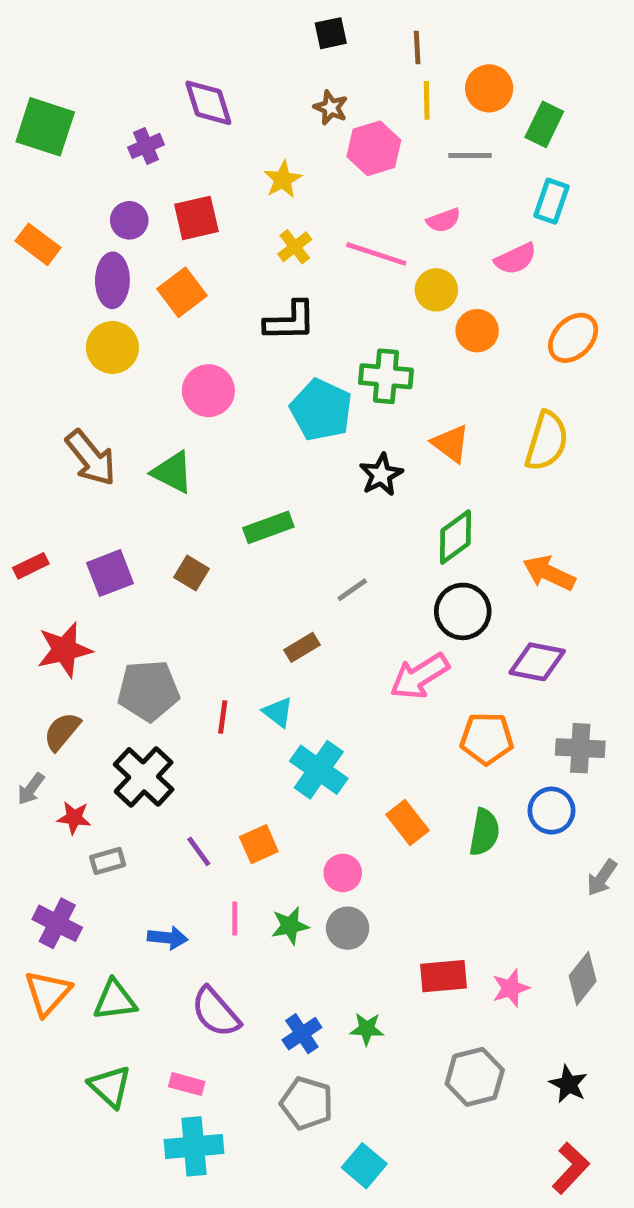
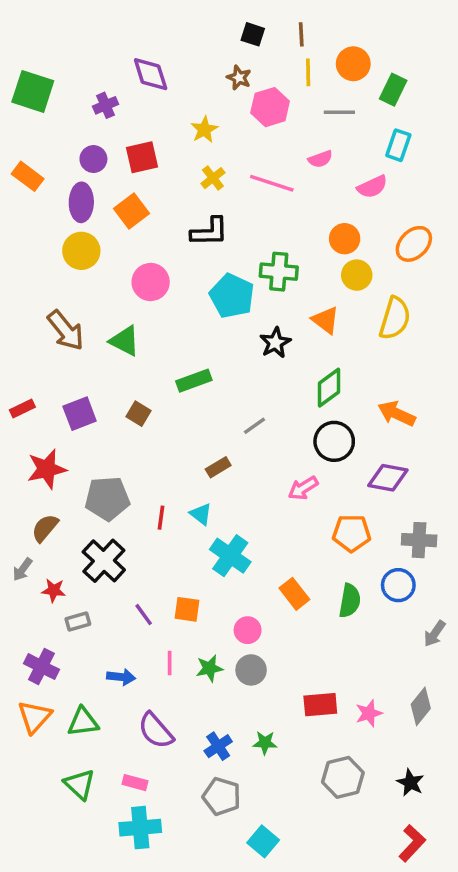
black square: (331, 33) -> (253, 34), moved, turned 30
yellow circle: (436, 290) -> (357, 275), moved
pink arrow: (420, 676) -> (303, 488), size x0.7
orange square: (259, 844) -> (187, 609), turned 32

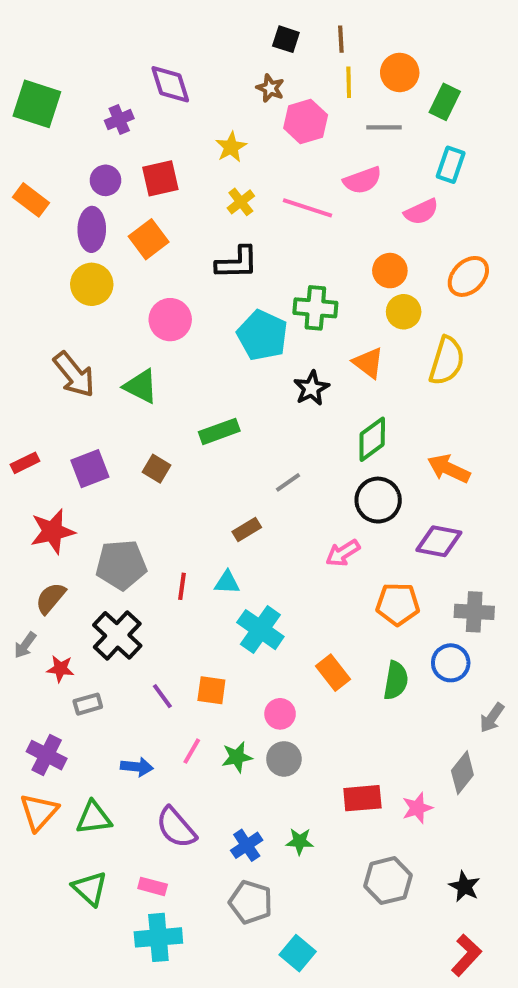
pink semicircle: (320, 159) -> (362, 180), size x1.4
cyan triangle: (201, 514) -> (227, 582), turned -35
pink line: (170, 663) -> (192, 751), turned 30
gray diamond: (421, 706) -> (462, 773), moved

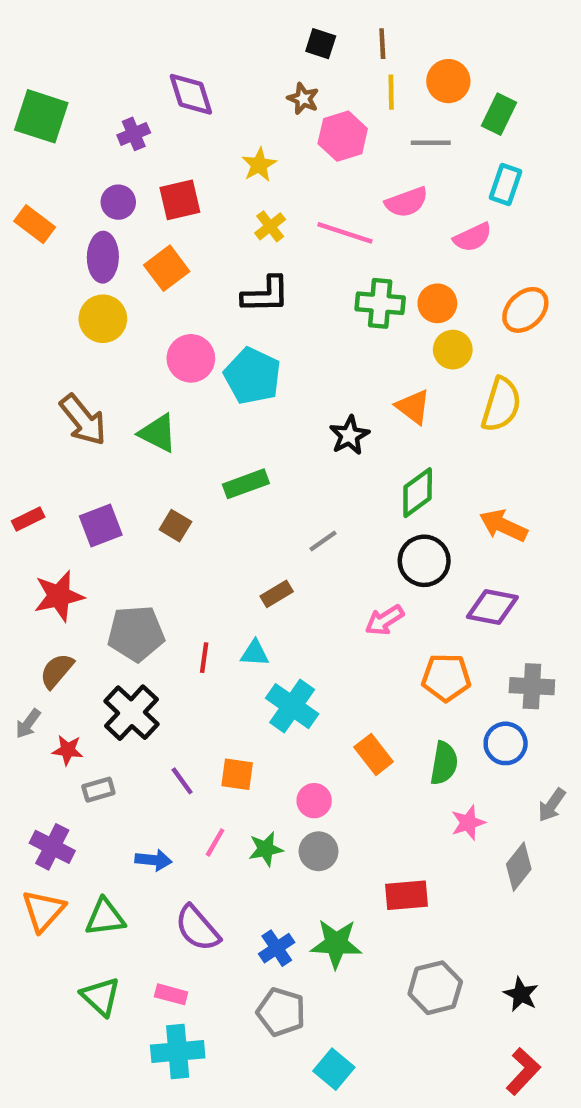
green cross: (315, 308) -> (380, 303), moved
cyan pentagon: (262, 335) -> (252, 376), moved
pink star: (417, 808) -> (468, 823), moved
green star: (300, 841) -> (336, 944), size x1.6

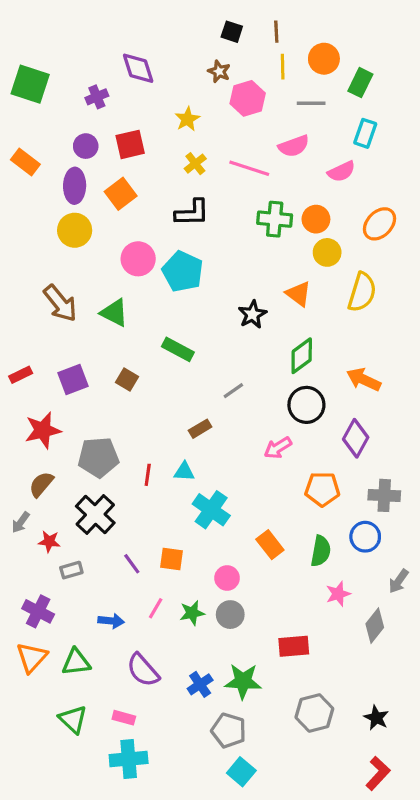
green rectangle: (246, 484) -> (178, 349), turned 48
purple diamond: (492, 607) -> (356, 438), turned -72
gray pentagon: (281, 1012) -> (229, 730), moved

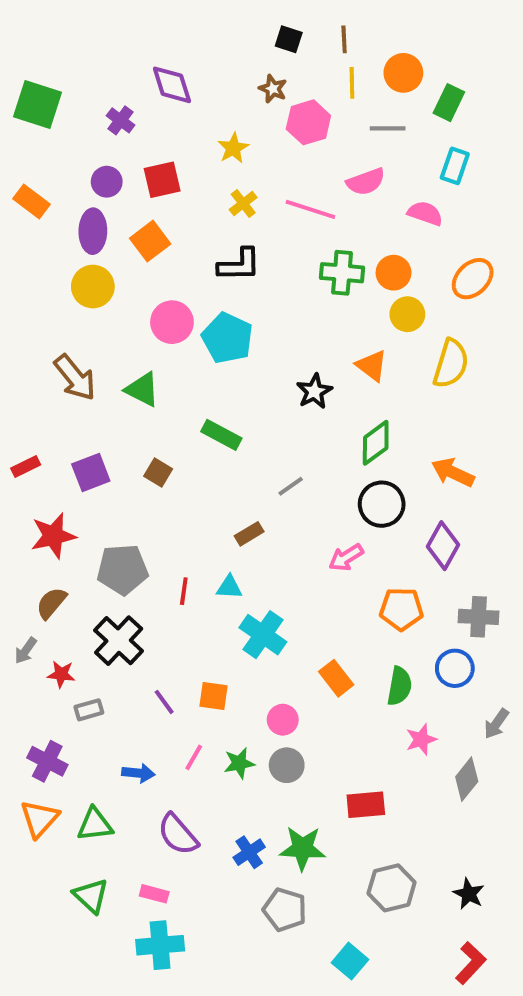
purple cross: (97, 97) -> (121, 120), turned -30
pink semicircle: (341, 171) -> (425, 213), turned -136
cyan square: (241, 772) -> (350, 961), moved

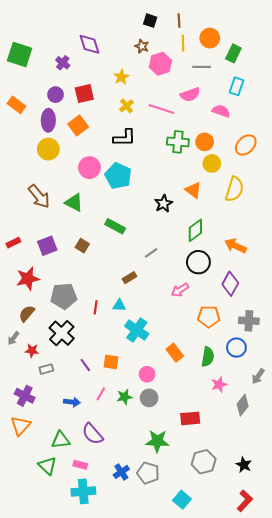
green triangle: (95, 825) -> (61, 440), moved
blue cross: (249, 852) -> (121, 472), moved

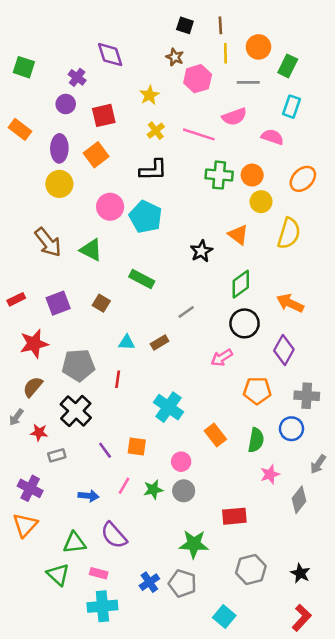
green square: (20, 54) -> (24, 67), size x0.7
purple circle: (56, 95) -> (66, 104), moved
cyan triangle: (119, 305) -> (127, 342), moved

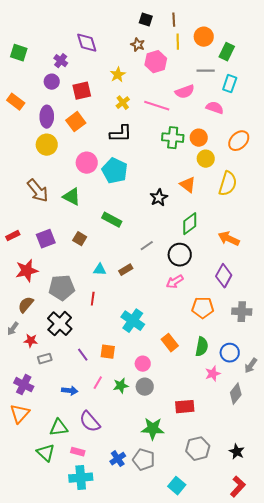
gray line: (248, 82) -> (206, 71), moved
black circle: (245, 323) -> (180, 255), moved
blue circle: (291, 429) -> (230, 353), moved

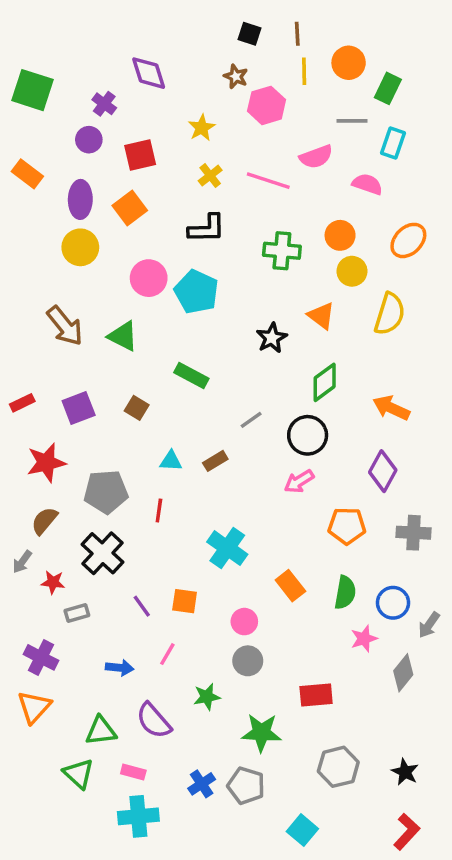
green square: (19, 53) -> (32, 90), size x1.4
green cross: (173, 138) -> (282, 251), moved
green star: (121, 386) -> (207, 697), moved

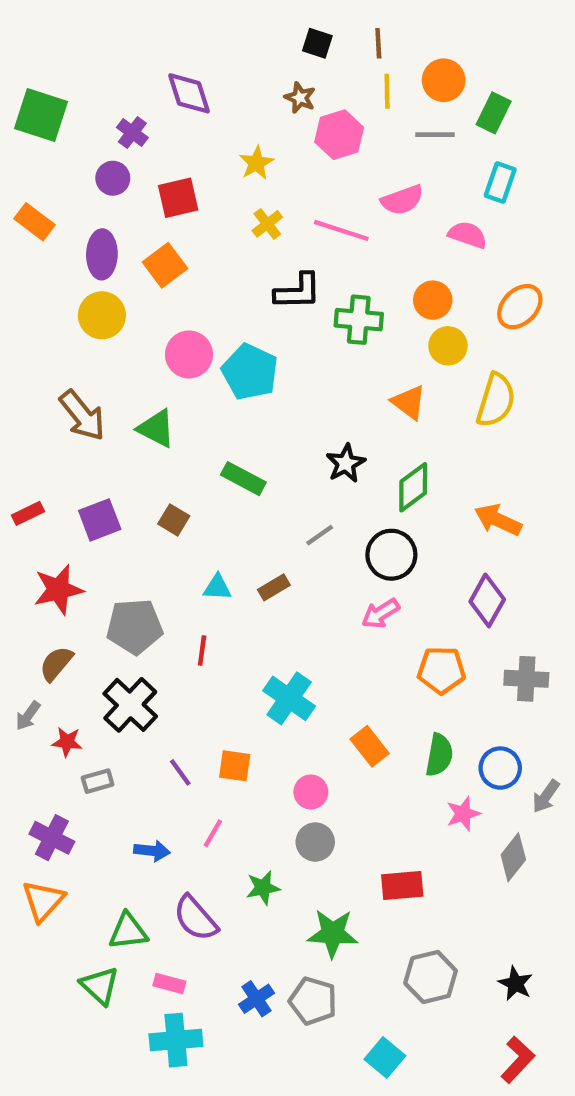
gray line: (352, 121) -> (435, 135), moved
black L-shape: (207, 229) -> (298, 291), moved
black star: (272, 338) -> (346, 463), moved

